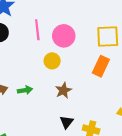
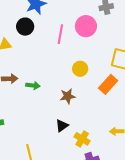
pink circle: (64, 36) -> (86, 26), moved
yellow circle: (52, 61) -> (80, 69), moved

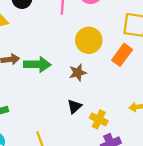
yellow circle: (80, 69) -> (89, 40), size x1.5
green arrow: (33, 86) -> (37, 64), size x1.6

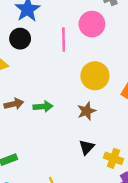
green arrow: (37, 64) -> (43, 107), size x0.7

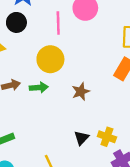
yellow circle: (95, 76) -> (50, 59), moved
black triangle: (87, 147) -> (81, 138), moved

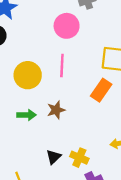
pink line: (58, 23) -> (62, 66), moved
green arrow: (39, 88) -> (27, 115), moved

